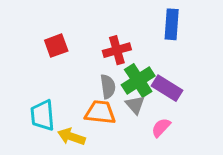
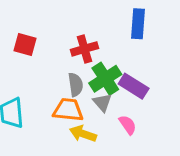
red square: (56, 46) -> (25, 44), turned 35
pink semicircle: (161, 128) -> (128, 125), turned 102
yellow arrow: (71, 137) -> (83, 134), moved

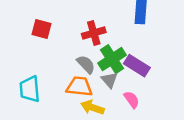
gray semicircle: (76, 85) -> (86, 64), turned -36

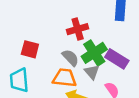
red square: (41, 29) -> (30, 49), moved

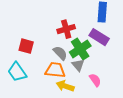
purple rectangle: (117, 59) -> (99, 37), moved
cyan trapezoid: (19, 80) -> (17, 72), turned -30

